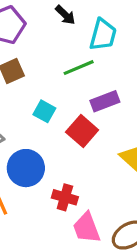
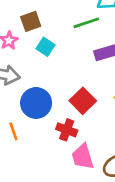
cyan square: (44, 111) -> (45, 47), moved
red square: (82, 131) -> (83, 101), moved

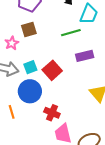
cyan square: (45, 47) -> (30, 67), moved, turned 32
red square: (83, 101) -> (52, 70), moved

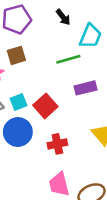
red cross: (52, 113) -> (57, 144), moved, turned -35

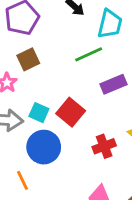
cyan square: (18, 102) -> (39, 113), turned -35
red cross: (57, 144) -> (104, 146), moved

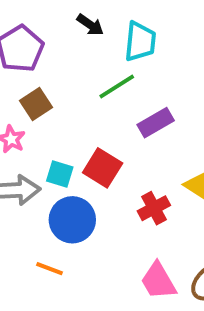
orange line: (23, 180) -> (50, 269), turned -36

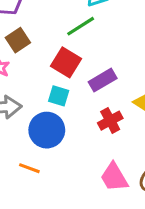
purple rectangle: (156, 123) -> (103, 80), moved
red square: (103, 168) -> (66, 62), moved
cyan square: (60, 174) -> (59, 96), moved

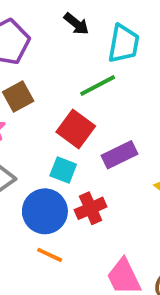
red cross: (110, 121) -> (91, 208), moved
orange line: (29, 168) -> (50, 255), moved

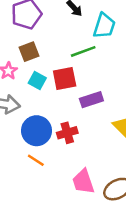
red square: (76, 129) -> (65, 79), turned 35
cyan square: (63, 170) -> (37, 81), moved

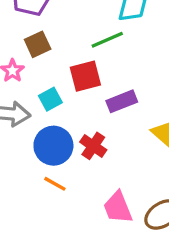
cyan square: (37, 81) -> (50, 99), moved, turned 36
red cross: (67, 133) -> (93, 146), turned -36

